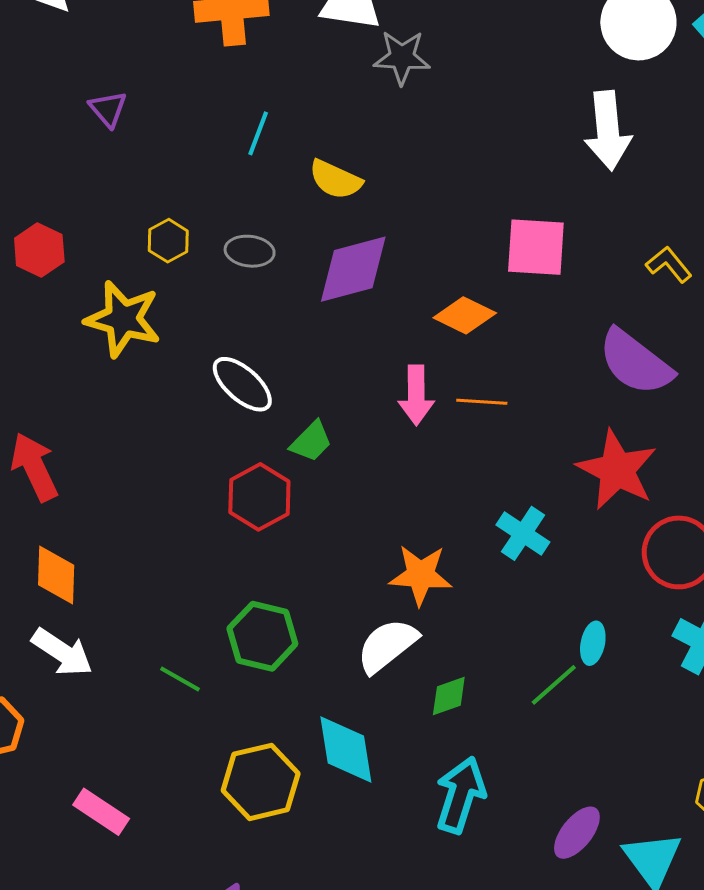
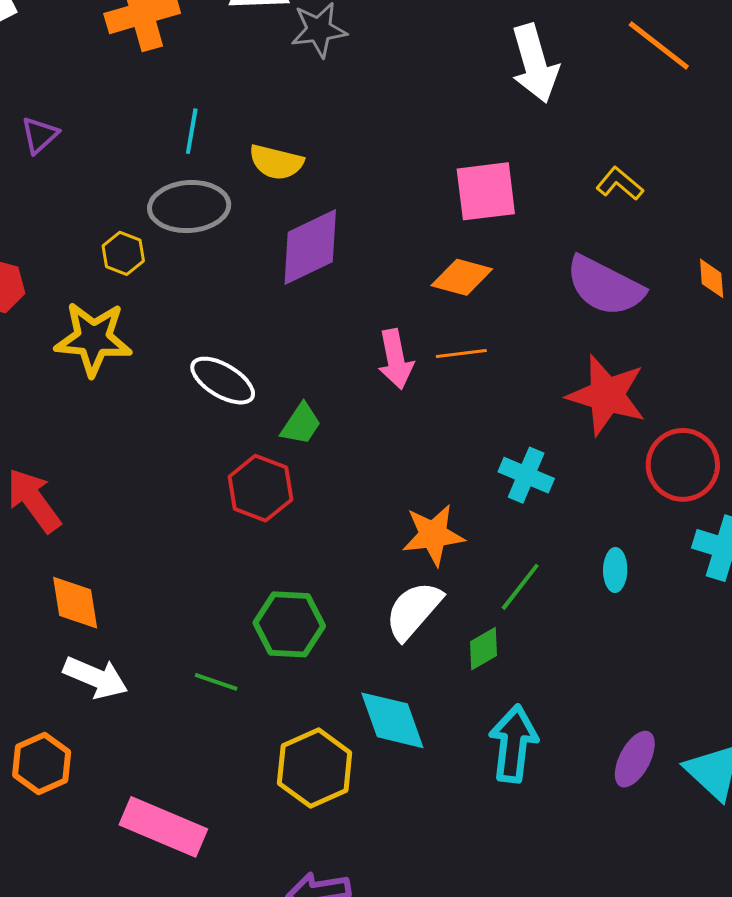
purple triangle: (108, 109) -> (40, 135), turned 39
gray ellipse: (250, 251) -> (189, 207), moved, size x1.6
orange diamond: (465, 315) -> (462, 277), moved
green line: (554, 685) -> (520, 587), moved
pink rectangle: (101, 812) -> (163, 827), size x1.5

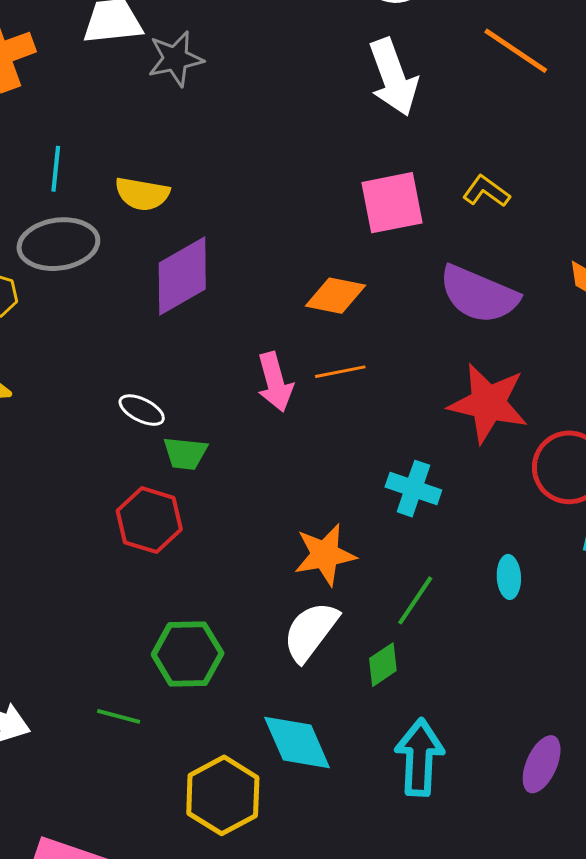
pink square: (486, 191) -> (392, 203), moved
white ellipse: (223, 381) -> (142, 410), moved, size x0.7
green trapezoid: (301, 424) -> (185, 453), turned 66

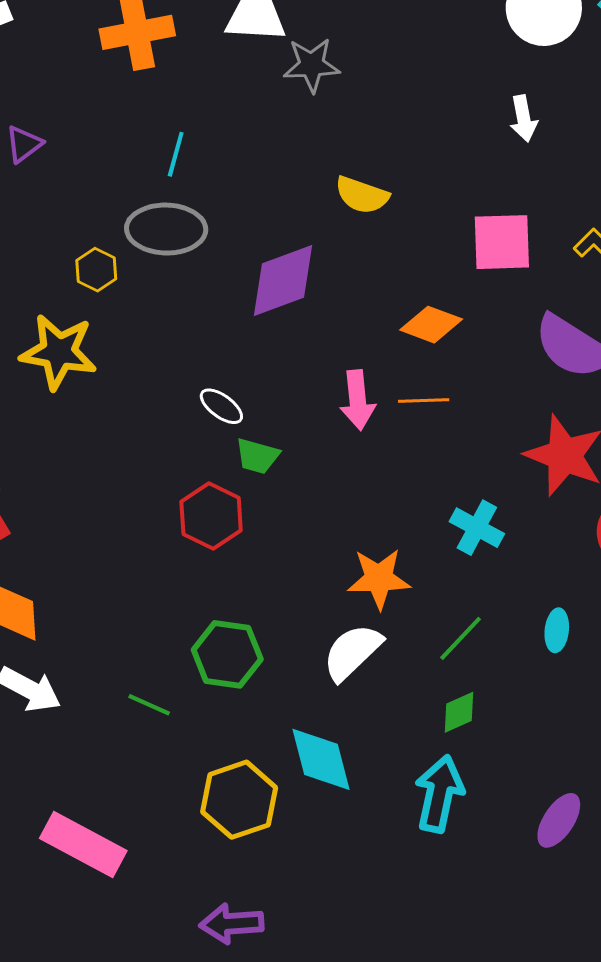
white arrow: (393, 77) -> (523, 119), size x0.6
yellow semicircle: (142, 194) -> (362, 195), moved
green diamond: (383, 665) -> (459, 712), moved

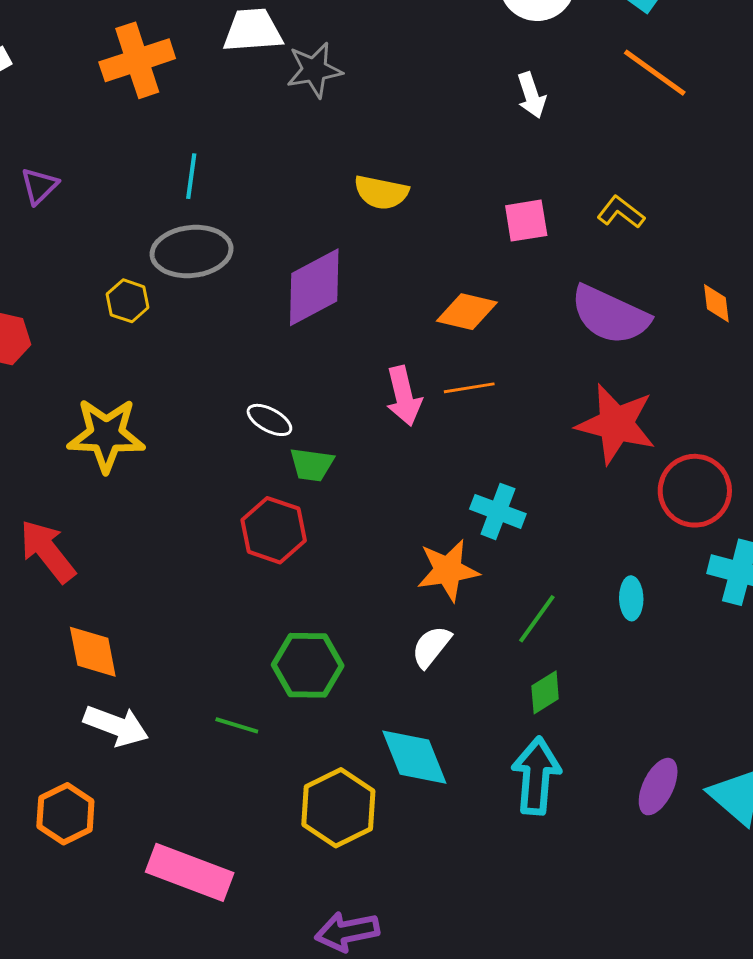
pink square: (502, 242) -> (526, 221), size x0.7
yellow star: (59, 352) -> (106, 435), moved
cyan cross: (477, 528) -> (498, 511), moved
white semicircle: (352, 652) -> (431, 647), size x0.7

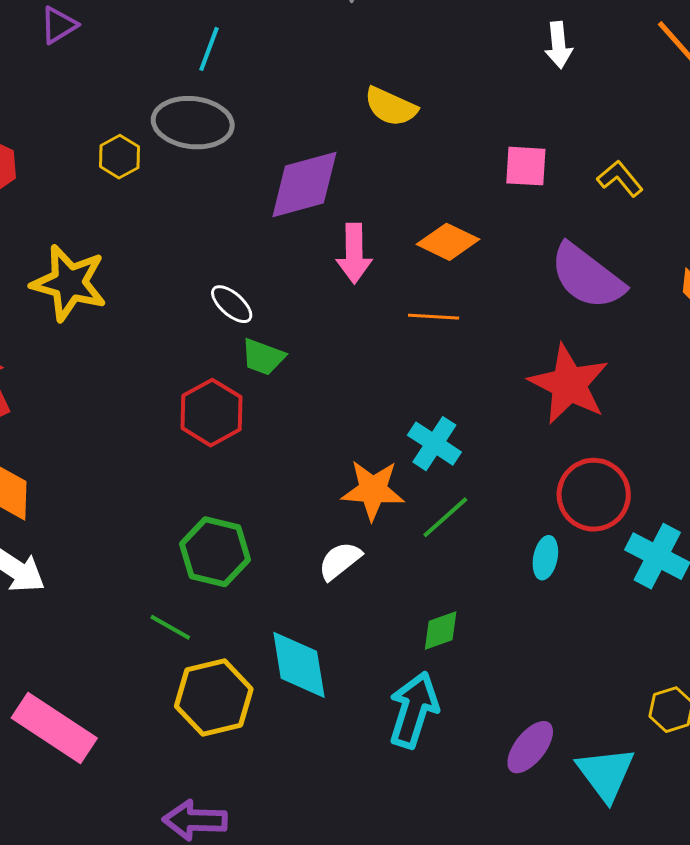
pink arrow: (404, 396) -> (354, 253), moved
red circle: (695, 491) -> (594, 495), moved
green line: (537, 619) -> (445, 517), moved
green line: (237, 725) -> (170, 627), moved

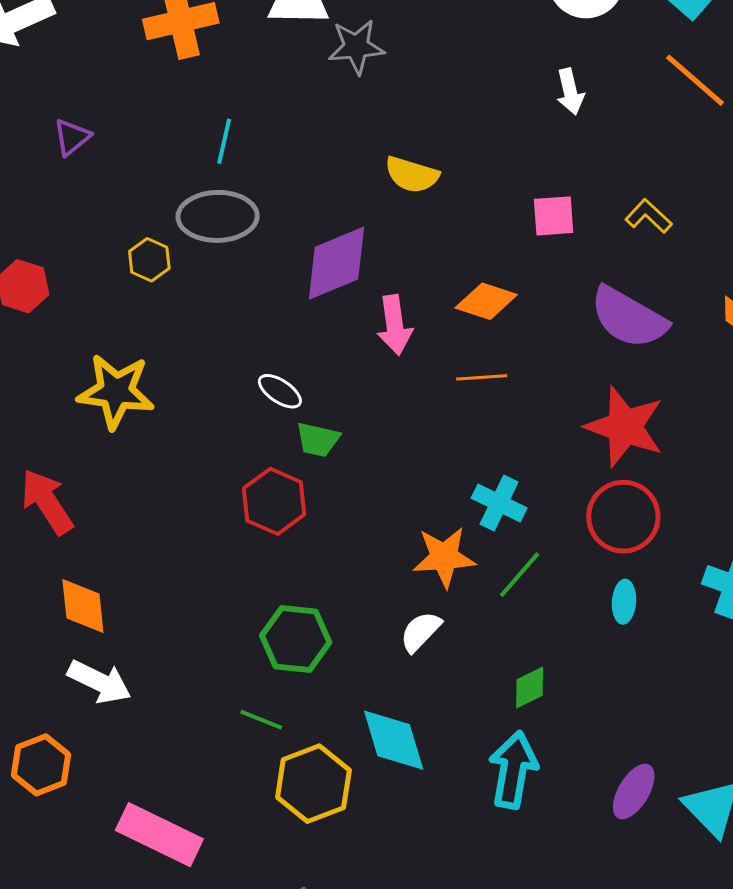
red circle: (594, 495) -> (623, 517), moved

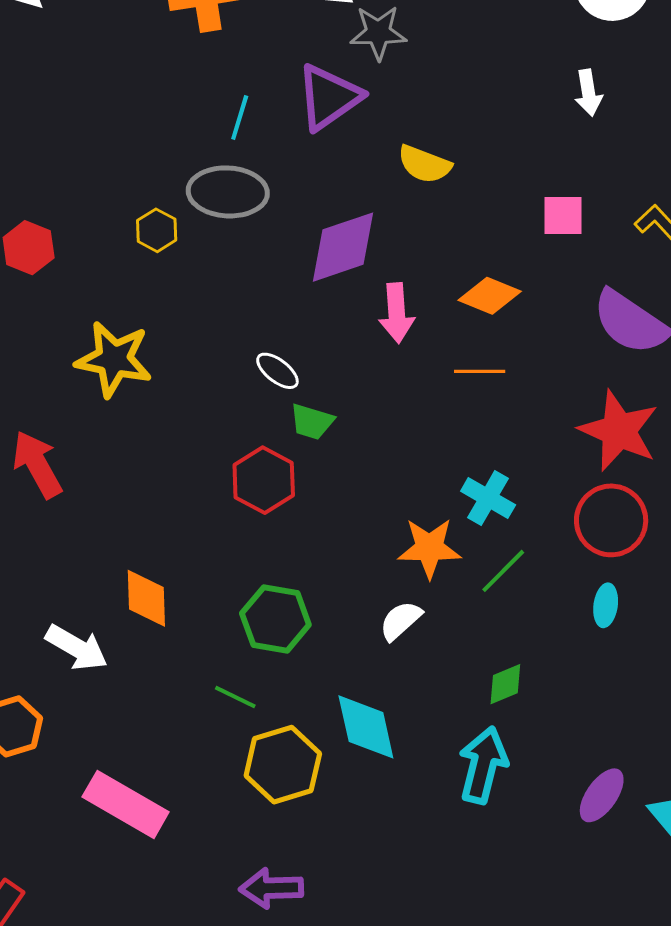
purple triangle: (72, 137) -> (329, 97), moved, size x1.8
orange diamond: (83, 606) -> (146, 598), moved

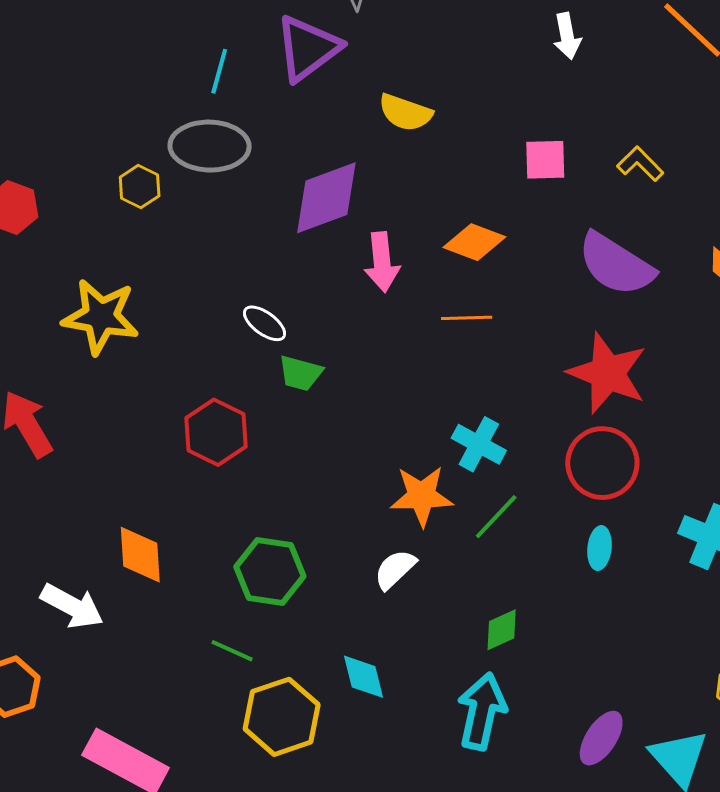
red hexagon: (264, 480) -> (216, 432), moved
cyan diamond: (366, 727) -> (364, 677), size x0.7

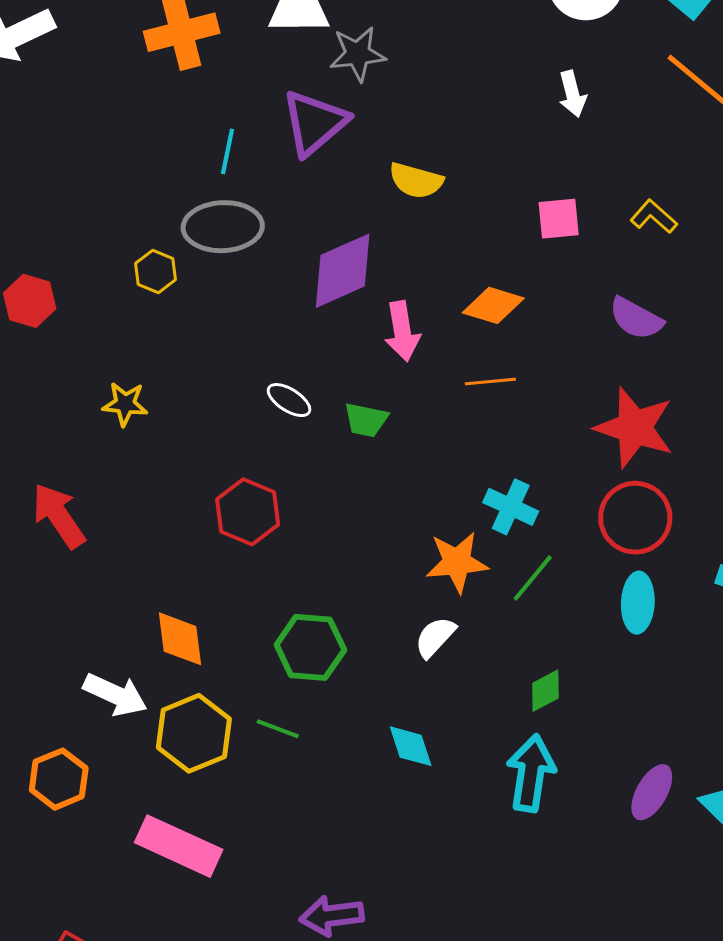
purple semicircle: (616, 264) -> (636, 318), size x0.7
yellow star: (101, 317) -> (125, 404), size x0.6
green trapezoid: (300, 373) -> (366, 420), moved
cyan ellipse: (599, 548) -> (638, 603), size x1.4
yellow hexagon: (282, 717) -> (194, 733), moved

